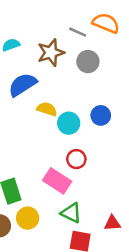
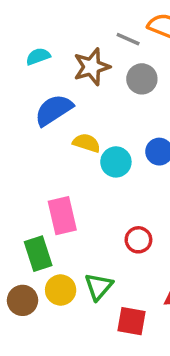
red circle: (76, 159) -> (138, 240), moved
pink rectangle: (57, 181) -> (62, 216), moved, turned 44
green triangle: (71, 213) -> (99, 287), moved, turned 45

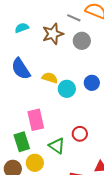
blue semicircle: (54, 110) -> (21, 69), moved, turned -90
green triangle: (99, 287) -> (57, 146), moved, turned -36

